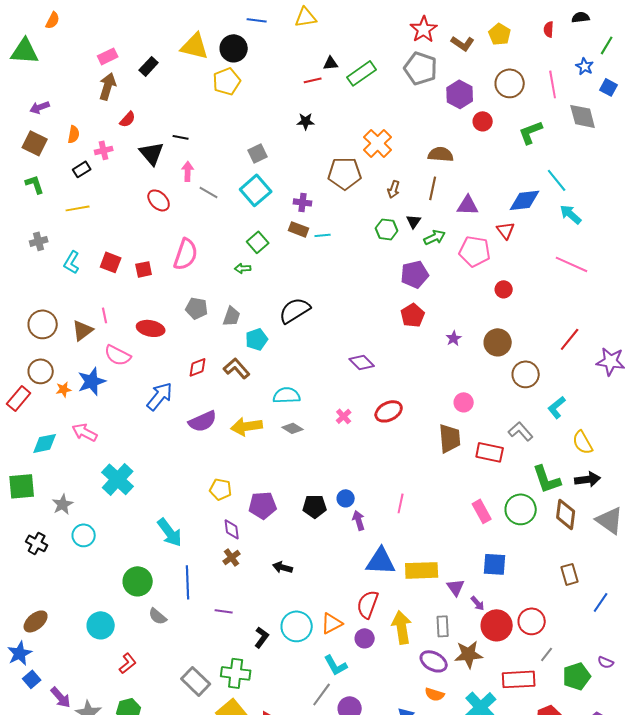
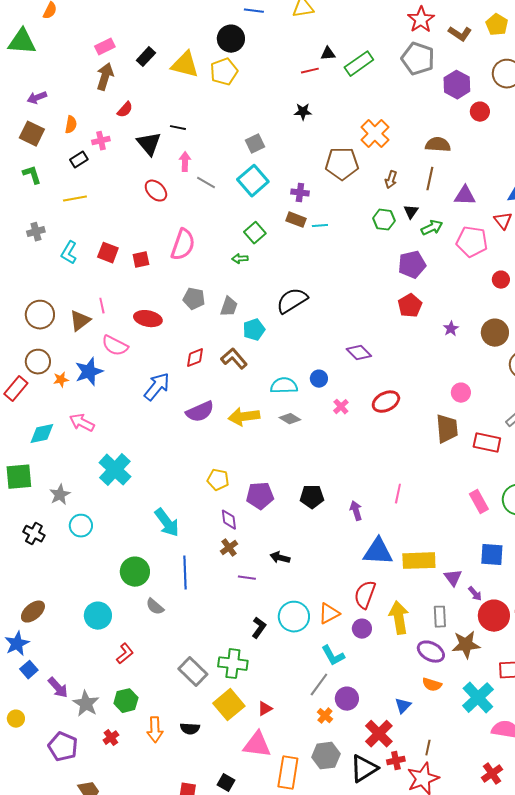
yellow triangle: (195, 46) -> (185, 65), moved
blue circle: (346, 498) -> (319, 379), moved
purple line: (224, 611) -> (247, 578), moved

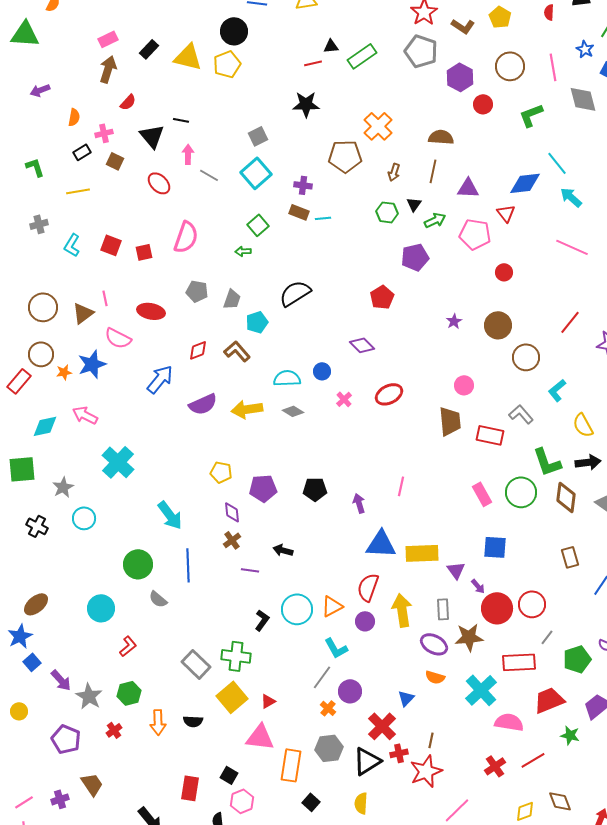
black star: (303, 112) -> (306, 104), size x1.5
brown square: (32, 134) -> (115, 161), moved, size x0.7
red pentagon: (410, 306) -> (382, 297), moved

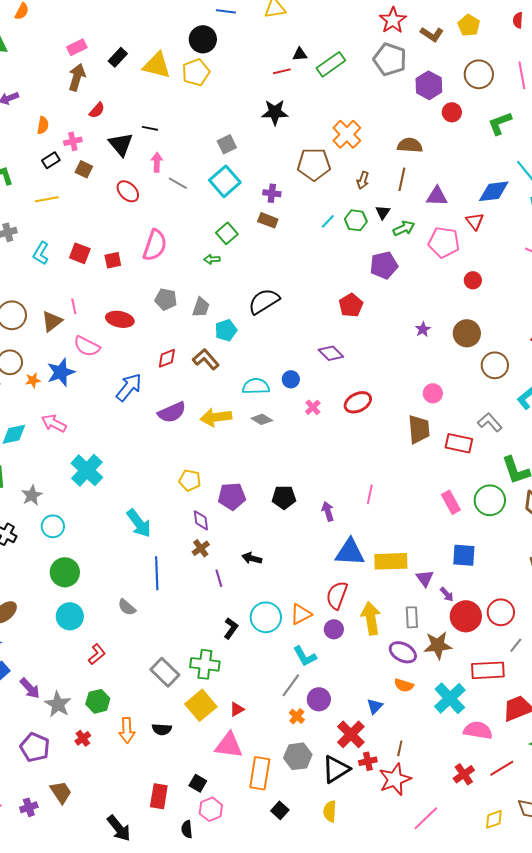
cyan line: (323, 218) -> (328, 221), moved, turned -42
green circle: (138, 564) -> (65, 572), moved
purple line: (250, 570) -> (219, 578), turned 66

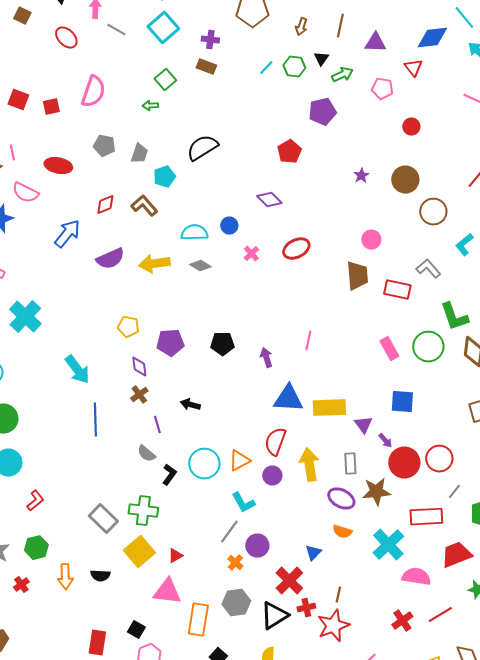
pink pentagon: (444, 242) -> (382, 89), size x0.7
gray semicircle: (127, 607) -> (146, 454), moved

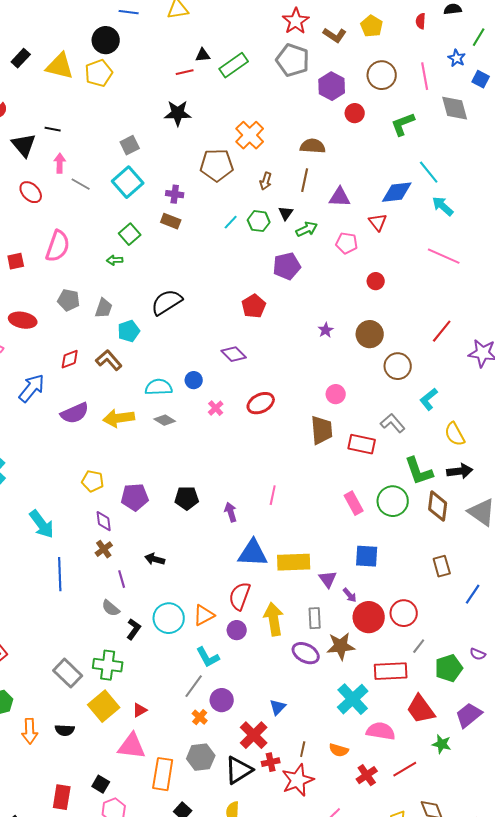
orange semicircle: (342, 532) -> (339, 750), moved
red trapezoid: (456, 555) -> (421, 709), turned -104

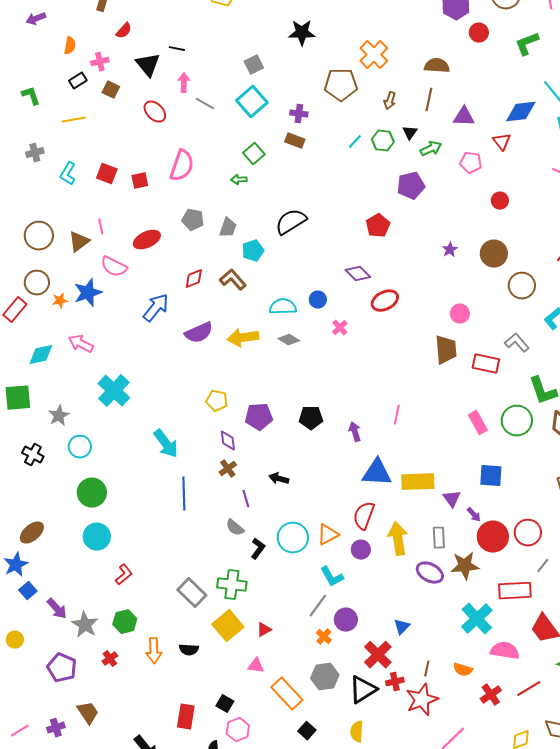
red ellipse: (23, 320) -> (147, 240), turned -36
red ellipse: (261, 403) -> (385, 301), moved
pink triangle: (132, 746) -> (256, 666), size x0.6
orange rectangle: (163, 774) -> (287, 694), turned -52

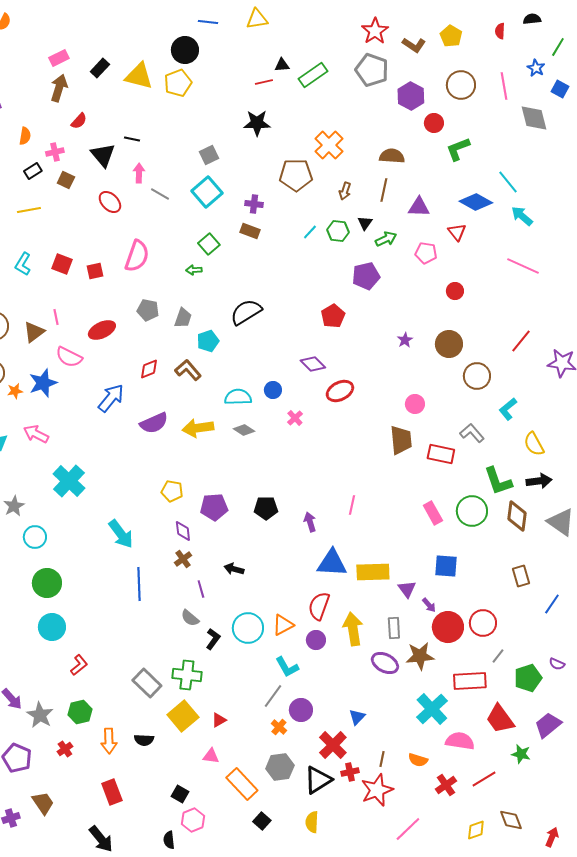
green L-shape: (527, 44) -> (458, 149), moved
blue diamond: (521, 112) -> (476, 202), turned 36
red rectangle: (186, 717) -> (112, 792), moved, turned -30

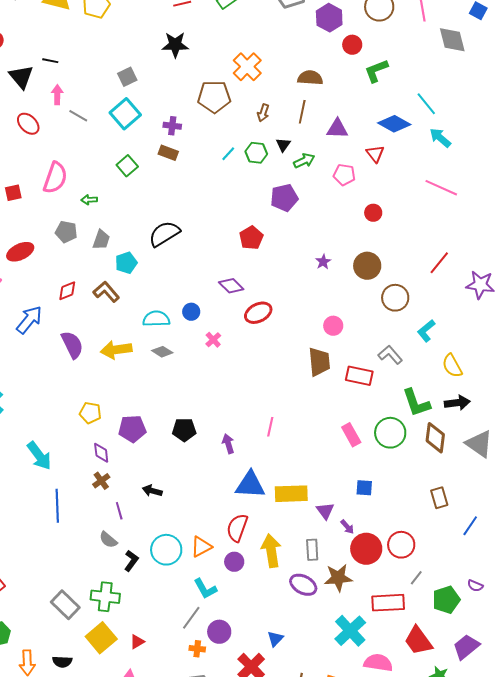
green arrow: (194, 270) -> (89, 200), moved
purple semicircle: (154, 423) -> (72, 345), turned -92
blue square: (446, 566) -> (364, 488), size x0.7
orange cross: (279, 727) -> (197, 649), turned -35

